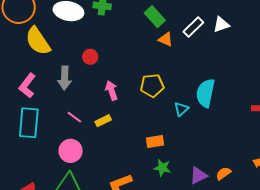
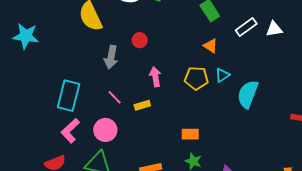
orange triangle: (166, 39) -> (211, 46), moved
pink L-shape: (27, 86) -> (70, 131), moved
cyan triangle: (181, 109) -> (222, 75), moved

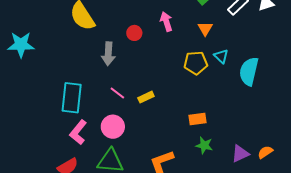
orange triangle: (211, 46) -> (205, 29), turned 35
cyan triangle: (222, 75) -> (221, 56), turned -35
pink arrow: (155, 77) -> (166, 22), moved

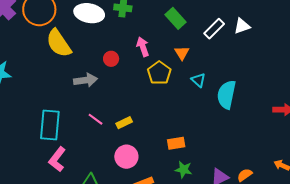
gray arrow: (108, 54) -> (86, 80), turned -100
yellow pentagon: (196, 63) -> (159, 73), moved, turned -30
pink circle: (113, 127) -> (126, 157), moved

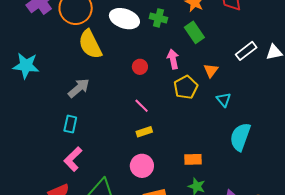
green rectangle: (175, 18) -> (194, 32), moved
gray arrow: (86, 80) -> (79, 88), moved, turned -40
cyan semicircle: (226, 95) -> (240, 137), moved
pink line: (95, 119) -> (142, 106), moved
cyan rectangle: (50, 125) -> (70, 124), size x0.6

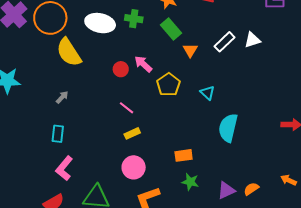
pink arrow: (173, 59) -> (143, 64), moved, turned -30
orange triangle: (211, 71) -> (190, 50), moved
gray arrow: (79, 88) -> (62, 97), size x0.6

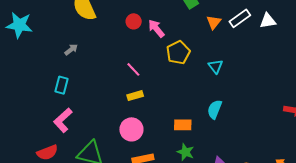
orange triangle: (190, 50) -> (214, 22), moved
red circle: (121, 69) -> (134, 21), moved
cyan semicircle: (228, 128) -> (215, 109), moved, size x0.7

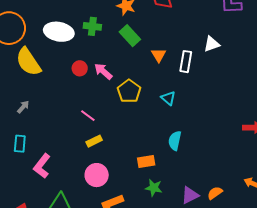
white rectangle: (240, 18) -> (186, 62), moved, turned -35
pink L-shape: (63, 120) -> (42, 166), moved

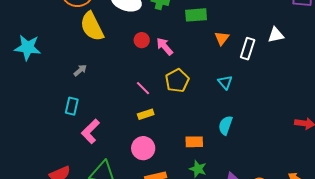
green rectangle: (130, 36) -> (196, 15), turned -60
yellow pentagon: (129, 91) -> (177, 81), moved

